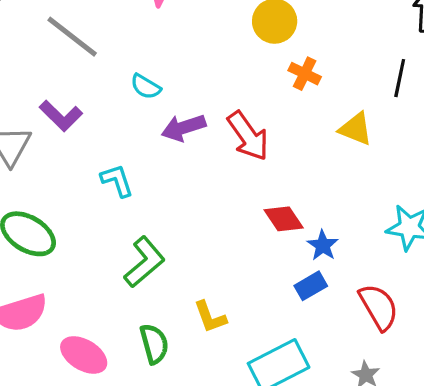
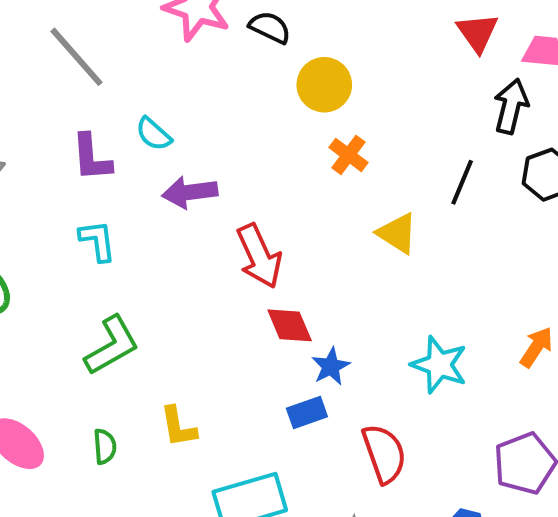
purple L-shape: (61, 116) -> (91, 158), moved, turned 30
red arrow: (248, 136) -> (259, 256), moved
green semicircle: (154, 344) -> (105, 446), size x0.7

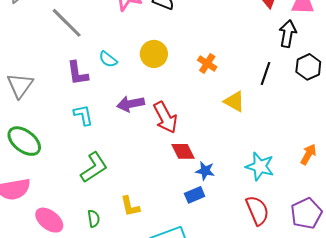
yellow circle: (324, 85) -> (154, 54), moved
purple arrow: (190, 192) -> (131, 104), moved
blue star: (331, 366) -> (205, 171), turned -30
red semicircle: (384, 454) -> (257, 210), moved

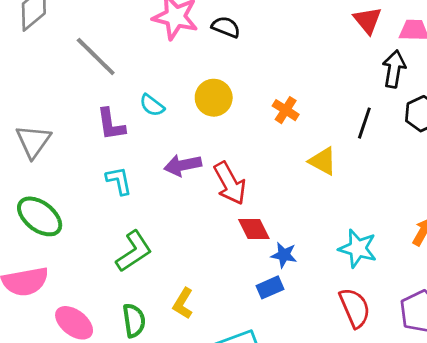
yellow L-shape: (130, 206) -> (183, 303), turned 45
green semicircle: (94, 219) -> (134, 320), size x1.4

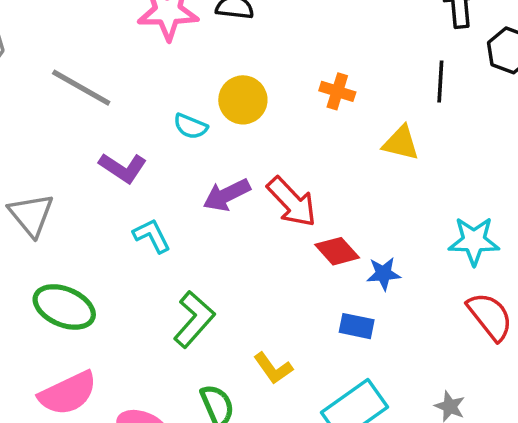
cyan semicircle: (152, 105) -> (190, 126), moved
purple L-shape: (111, 124) -> (123, 168), turned -33
blue rectangle: (270, 287) -> (357, 326), moved, turned 50
yellow L-shape: (183, 303) -> (273, 368), turned -52

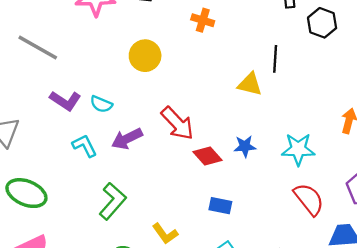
black line: (440, 81) -> (275, 59), moved
orange cross: (337, 91) -> (203, 20), moved
cyan semicircle: (190, 126) -> (101, 104), moved
purple arrow: (227, 195) -> (127, 139), moved
blue star: (383, 274) -> (245, 146), moved

